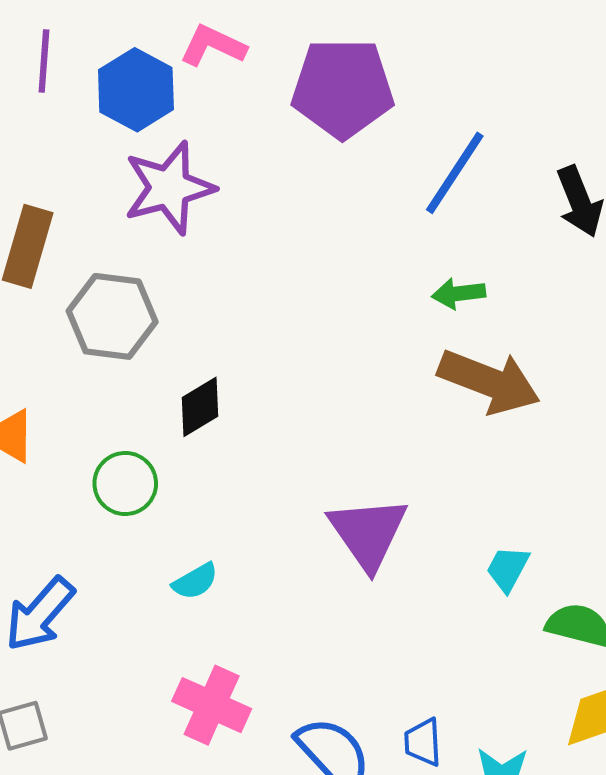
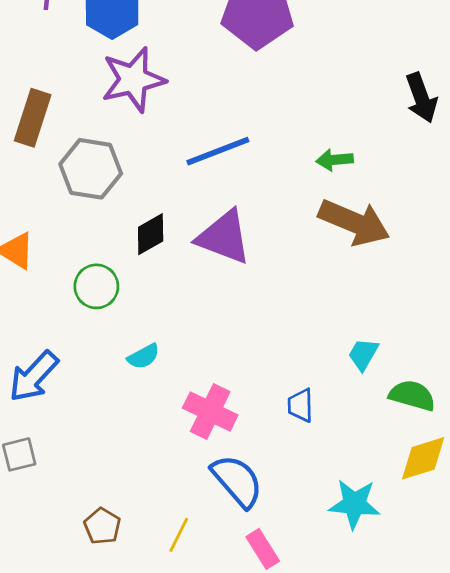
blue line: (455, 173) -> (218, 151), moved, turned 34
purple triangle: (368, 533) -> (224, 237), moved, turned -36
pink cross: (212, 705) -> (210, 412), moved
blue trapezoid: (423, 742) -> (300, 405), moved

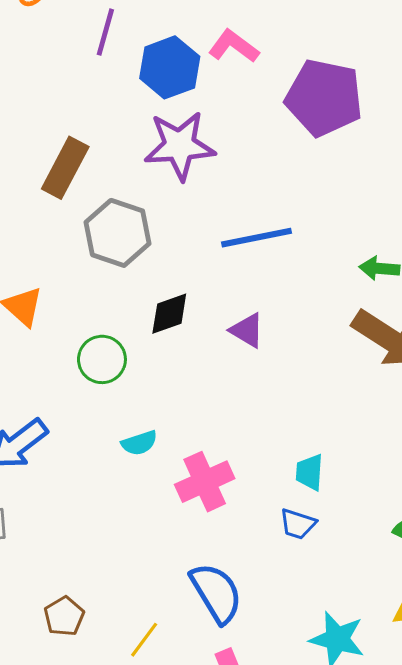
purple triangle: (224, 237) -> (247, 330), size x0.6
cyan trapezoid: (363, 354) -> (309, 472), moved, turned -36
blue trapezoid: (300, 405) -> (298, 524), turned -81
pink cross: (210, 412) -> (205, 482), moved, turned 30

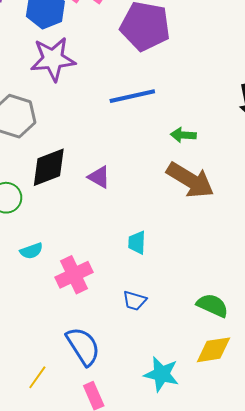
blue line: (256, 238) -> (132, 96), moved
black diamond: (169, 314) -> (49, 167), size x1.4
cyan trapezoid: (309, 472) -> (137, 243), moved

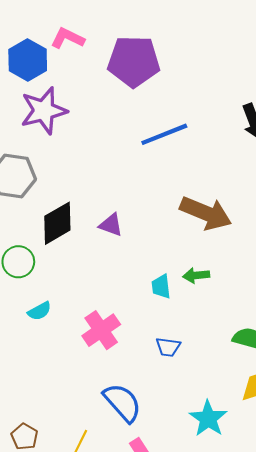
blue line: (132, 96) -> (164, 134), moved
green arrow: (183, 135) -> (196, 275), moved
cyan semicircle: (31, 251) -> (40, 311), moved
cyan star: (161, 374) -> (208, 418), turned 30

